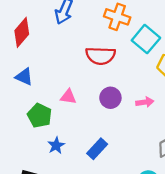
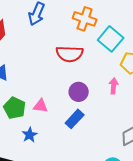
pink triangle: (68, 97) -> (41, 106), moved
pink arrow: (145, 102) -> (114, 86), moved, turned -77
blue rectangle: (97, 149) -> (75, 119), moved

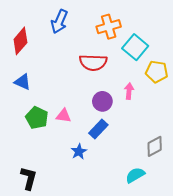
orange cross: (85, 19) -> (109, 27), turned -35
pink arrow: (114, 86) -> (129, 91), moved
blue star: (30, 135) -> (79, 152), moved

